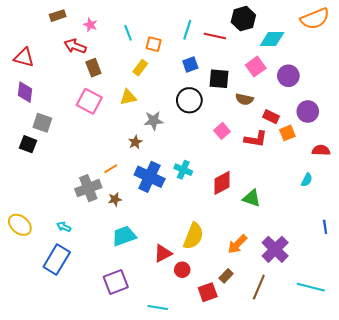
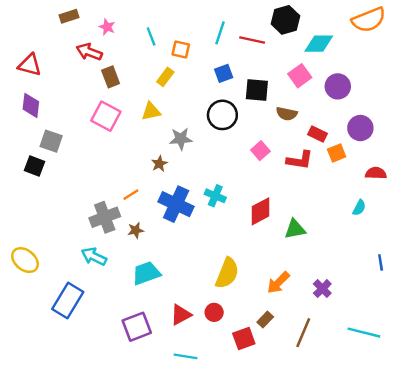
green triangle: (252, 198) -> (295, 229), turned -30
cyan arrow: (64, 227) -> (94, 256), moved, size x1.5
purple cross: (275, 249) -> (322, 289), size x0.6
red triangle: (163, 253) -> (181, 315), moved

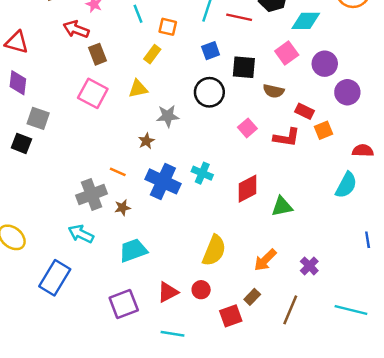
purple circle: (360, 128) -> (347, 92), moved
orange line: (131, 195) -> (118, 172), turned 56
cyan semicircle: (359, 208) -> (346, 185), size x1.6

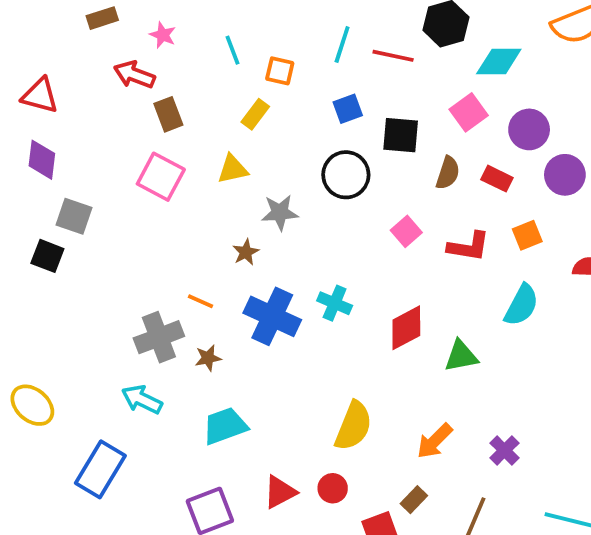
brown semicircle: (274, 91) -> (448, 173), turned -84
red rectangle: (305, 111) -> (497, 179), moved
cyan semicircle: (346, 185) -> (521, 305), moved

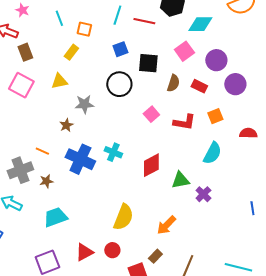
purple cross: (504, 450) -> (203, 194), moved

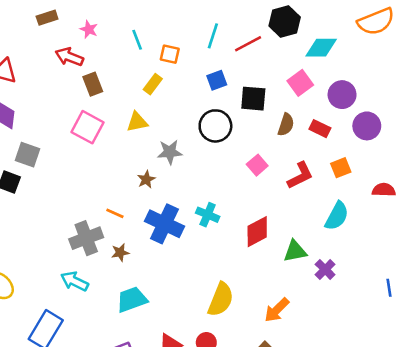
red line: (144, 21) -> (248, 44), turned -40
red L-shape: (184, 122) -> (300, 176), turned -35

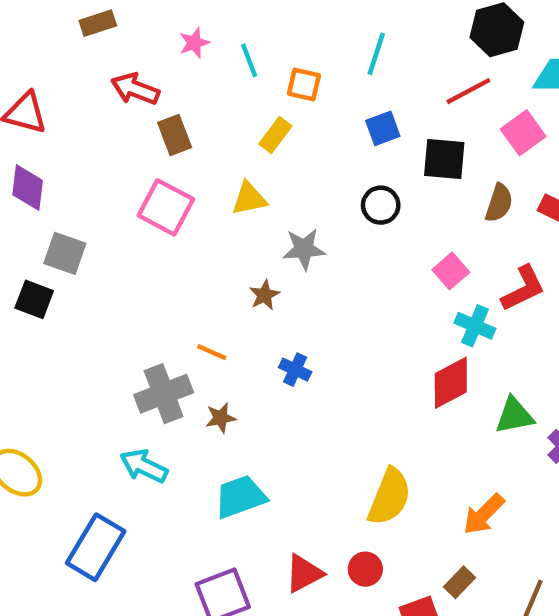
pink star: (89, 29) -> (194, 43), moved, turned 30
red line: (248, 44) -> (468, 91), moved
black circle: (215, 126) -> (381, 205), size x0.7
cyan cross: (208, 215) -> (475, 326), moved
blue cross: (165, 224) -> (295, 370), size x0.5

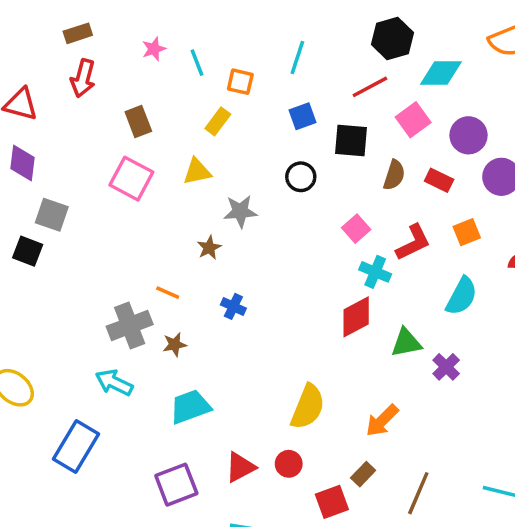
red arrow: (135, 89) -> (83, 78), moved, turned -96

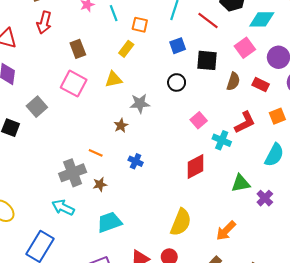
red line: (370, 87) -> (208, 20), moved, turned 65
gray square: (52, 215) -> (37, 107), moved, turned 30
pink square: (356, 229) -> (199, 120), moved
red diamond: (356, 317) -> (195, 167), moved

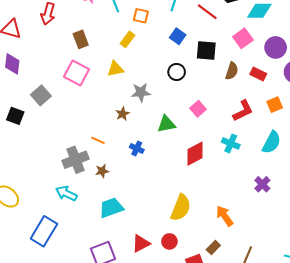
blue square: (178, 46) -> (178, 36), turned -35
cyan cross: (222, 140) -> (231, 143), moved
green triangle: (241, 183) -> (166, 124), moved
orange arrow: (226, 231) -> (225, 216), turned 100

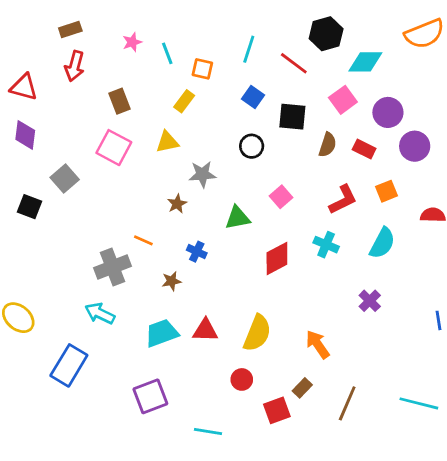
brown star: (102, 171) -> (171, 281), moved
red triangle: (141, 243) -> (205, 330), moved, turned 30

